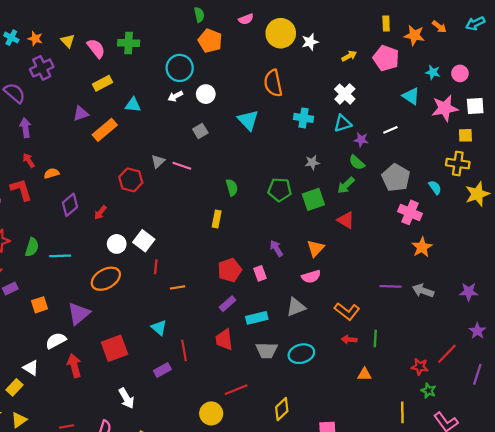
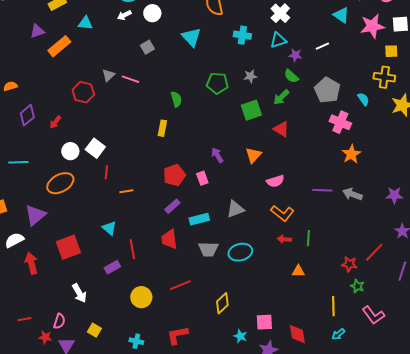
green pentagon: (280, 190) -> (217, 83), moved
pink semicircle: (311, 277) -> (275, 181), moved
yellow circle: (211, 413) -> (141, 297), moved

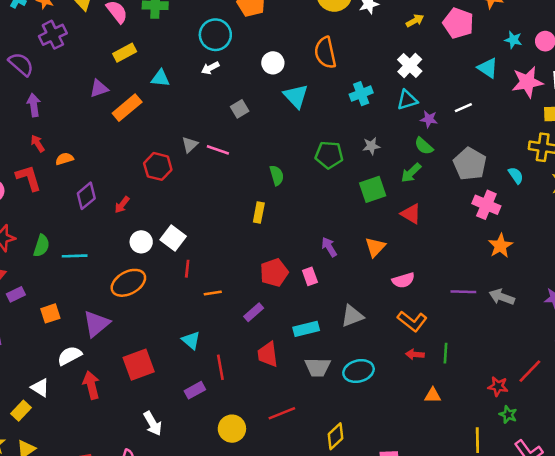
white circle: (152, 13) -> (273, 63), moved
cyan cross: (242, 35) -> (361, 94), turned -30
purple rectangle: (172, 206) -> (254, 312), moved

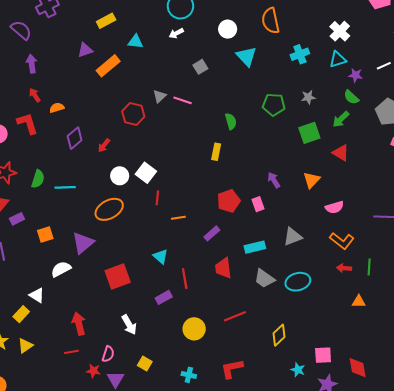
gray trapezoid: (318, 367) -> (264, 279), turned 35
red arrow: (91, 385) -> (79, 324), moved

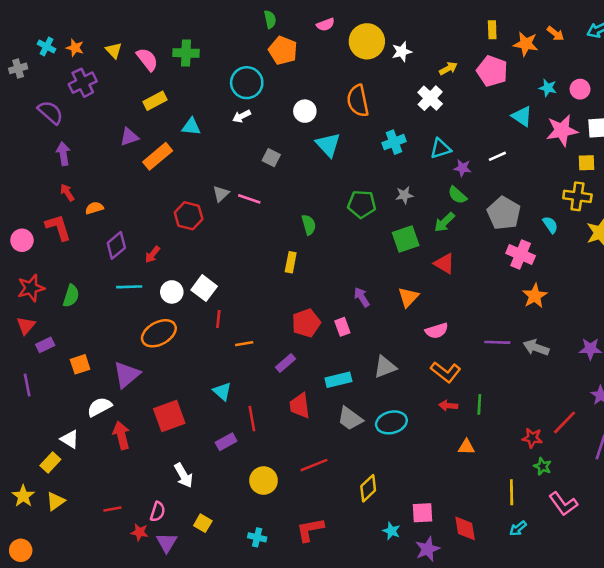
white cross: (340, 31) -> (430, 98), moved
gray square: (200, 67) -> (271, 158), turned -32
cyan line: (65, 187) -> (129, 287), moved
red arrow: (79, 324) -> (121, 435), moved

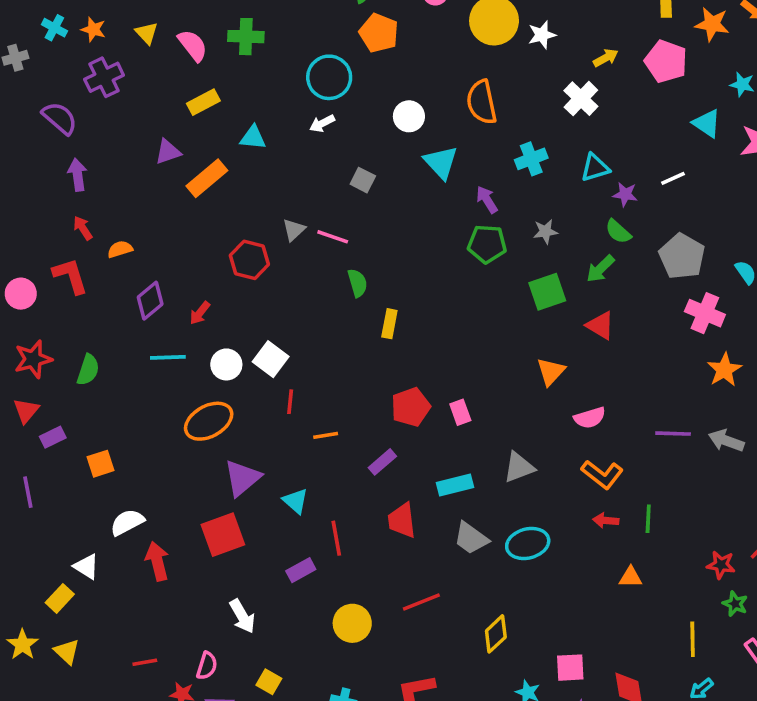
green semicircle: (309, 225) -> (358, 283), moved
purple arrow: (362, 297) -> (487, 200), moved
purple triangle: (127, 375) -> (242, 478), moved
yellow triangle: (56, 501) -> (67, 652), turned -42

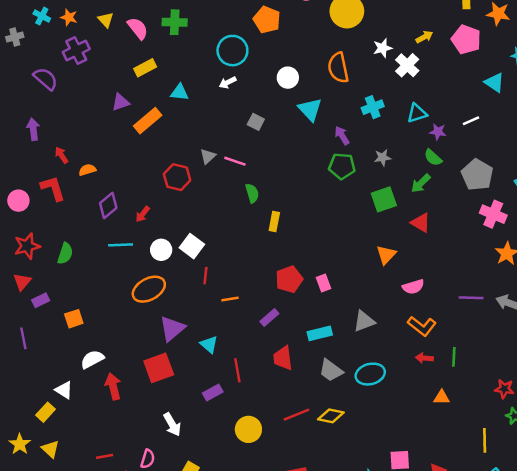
white star: (542, 35) -> (383, 48), moved
purple arrow: (77, 175) -> (33, 129), moved
yellow diamond: (496, 634) -> (331, 416), moved, turned 55

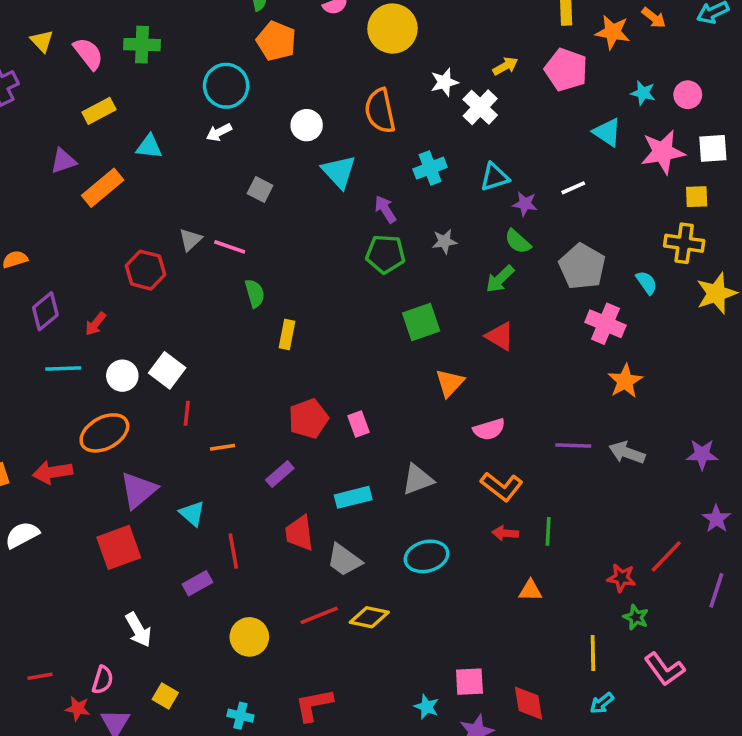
green square: (384, 199) -> (421, 322), moved
gray trapezoid: (331, 370) -> (344, 560), moved
red arrow: (113, 386) -> (53, 472), moved, turned -85

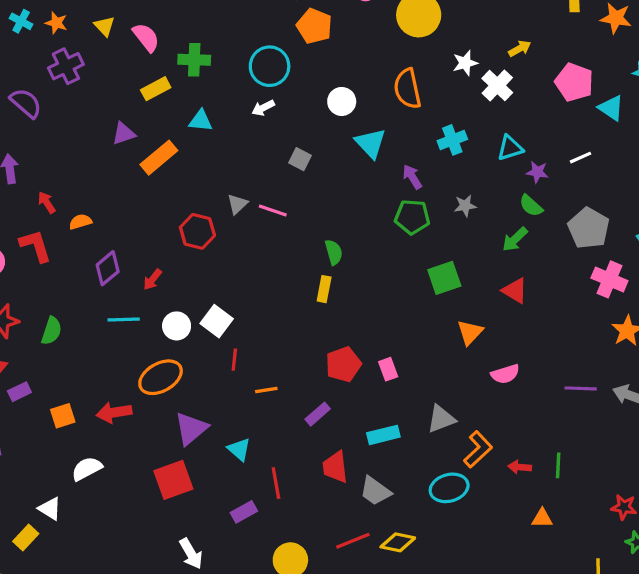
green cross: (142, 45) -> (194, 60), moved
pink pentagon: (566, 70) -> (574, 82), moved
green semicircle: (255, 293) -> (334, 252), moved
orange L-shape: (502, 487) -> (478, 449), moved, turned -81

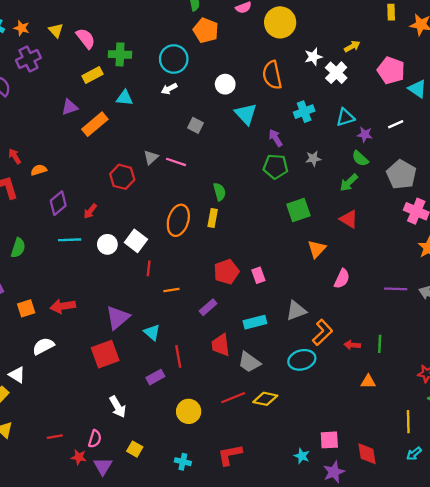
pink semicircle: (505, 374) -> (342, 279), turned -48
orange ellipse: (161, 377) -> (178, 220), moved, turned -44

